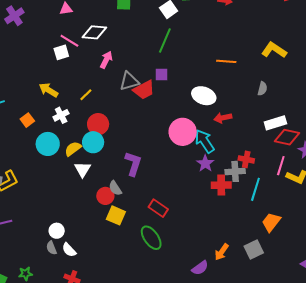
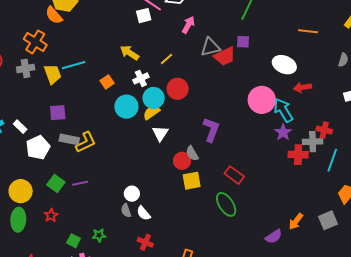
cyan circle: (93, 142) -> (154, 98), moved
yellow square: (116, 215) -> (192, 181), turned -36

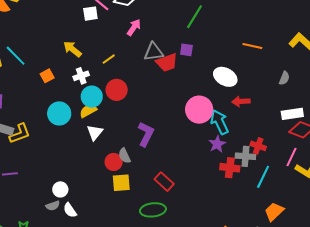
cyan line: (74, 65) -> (16, 56), turned 55
cyan circle: (126, 107) -> (59, 113), moved
green ellipse: (226, 204) -> (153, 210), turned -70
gray semicircle: (126, 211) -> (53, 206), turned -96

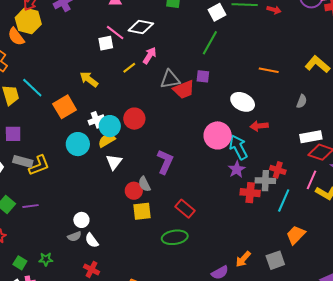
yellow line: (109, 59) -> (129, 68), moved
orange square: (47, 76) -> (65, 107), size x1.6
white cross: (81, 76) -> (96, 120), moved

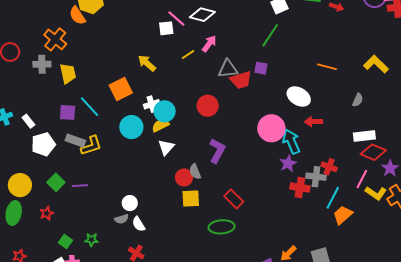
cyan line: (32, 88) -> (90, 107), moved
red circle: (134, 119) -> (208, 106), moved
orange trapezoid: (296, 235) -> (343, 215), moved

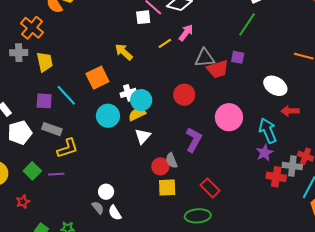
pink circle: (271, 128) -> (229, 117), moved
yellow L-shape: (91, 146) -> (68, 148), moved
gray semicircle: (122, 219) -> (98, 208), turned -112

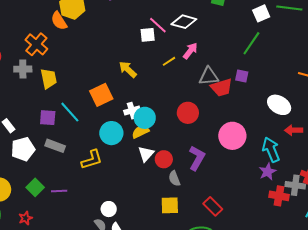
yellow L-shape: (68, 148) -> (92, 160), moved
red circle: (160, 166) -> (164, 159), moved

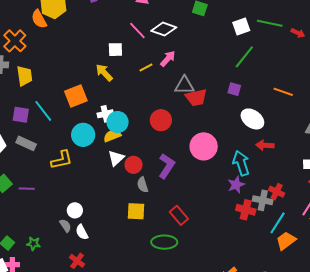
white square: (148, 35) -> (115, 50), moved
green line: (251, 43) -> (244, 57), moved
purple square: (242, 76) -> (234, 89), moved

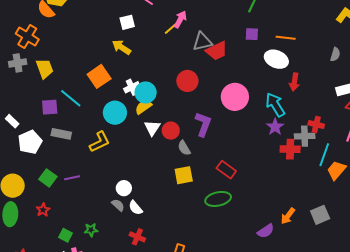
yellow line: (146, 68) -> (170, 29), moved
orange line: (283, 92) -> (286, 38), moved
red arrow: (265, 145) -> (294, 82), turned -72

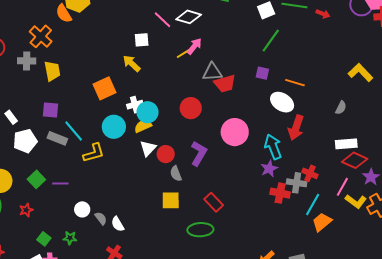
red arrow: (294, 82) -> (296, 128), size x1.4
cyan line: (71, 98) -> (74, 131), moved
white circle: (124, 188) -> (82, 209), moved

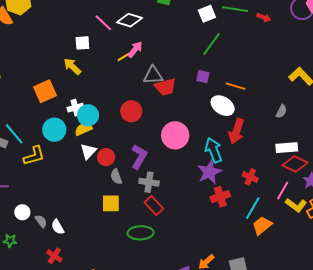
purple star: (269, 169) -> (209, 172), size x1.4
gray cross: (297, 183) -> (149, 182), moved
red cross: (280, 193) -> (220, 197), turned -30

